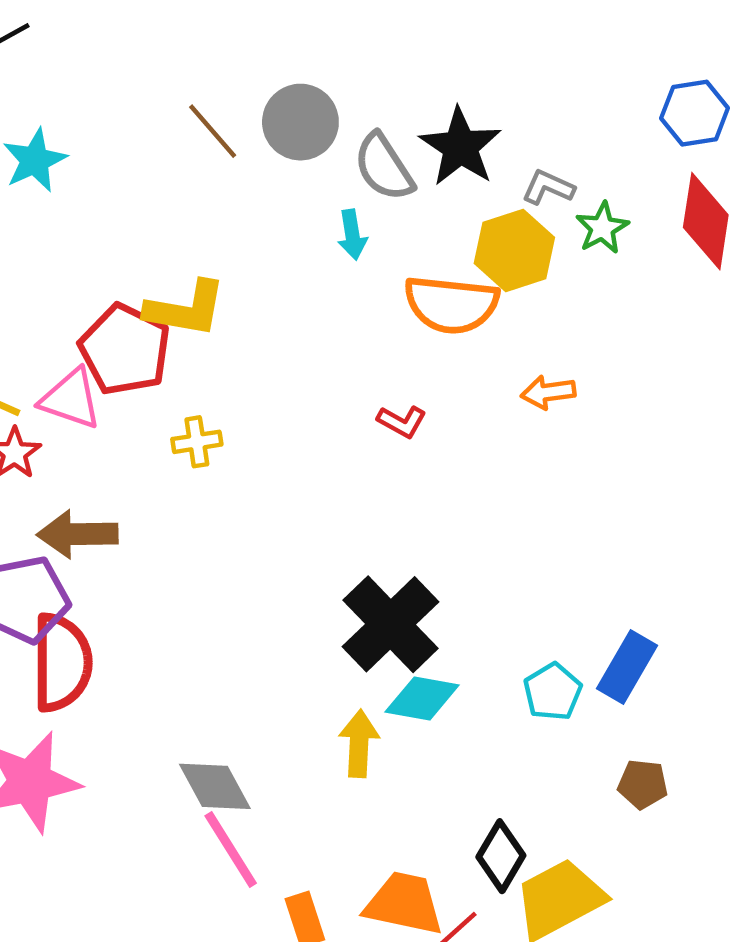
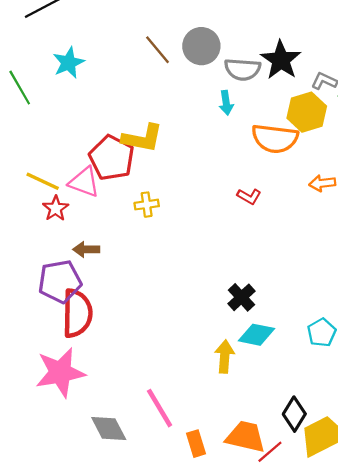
gray semicircle: (384, 167) -> (242, 69), turned -54
brown arrow: (78, 534) -> (86, 249), size x0.7
black cross: (391, 624) -> (241, 297), size x0.6
gray diamond: (215, 786) -> (109, 428), moved

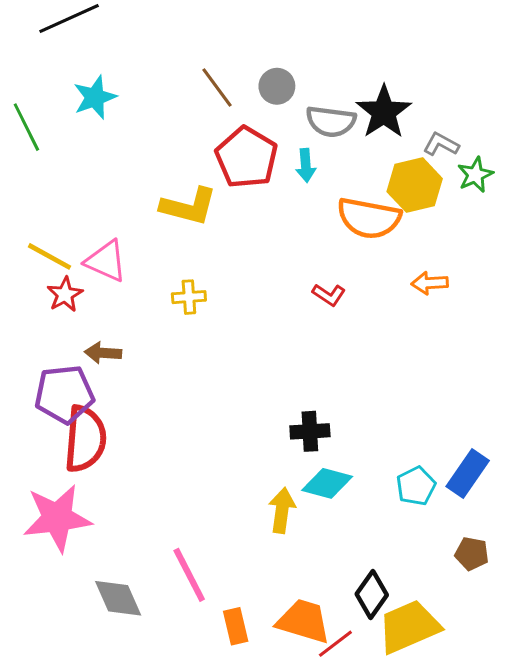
gray circle: (201, 46) -> (277, 86), size x0.7
red pentagon: (112, 158) -> (246, 157), moved
black cross: (241, 297) -> (310, 431), turned 36

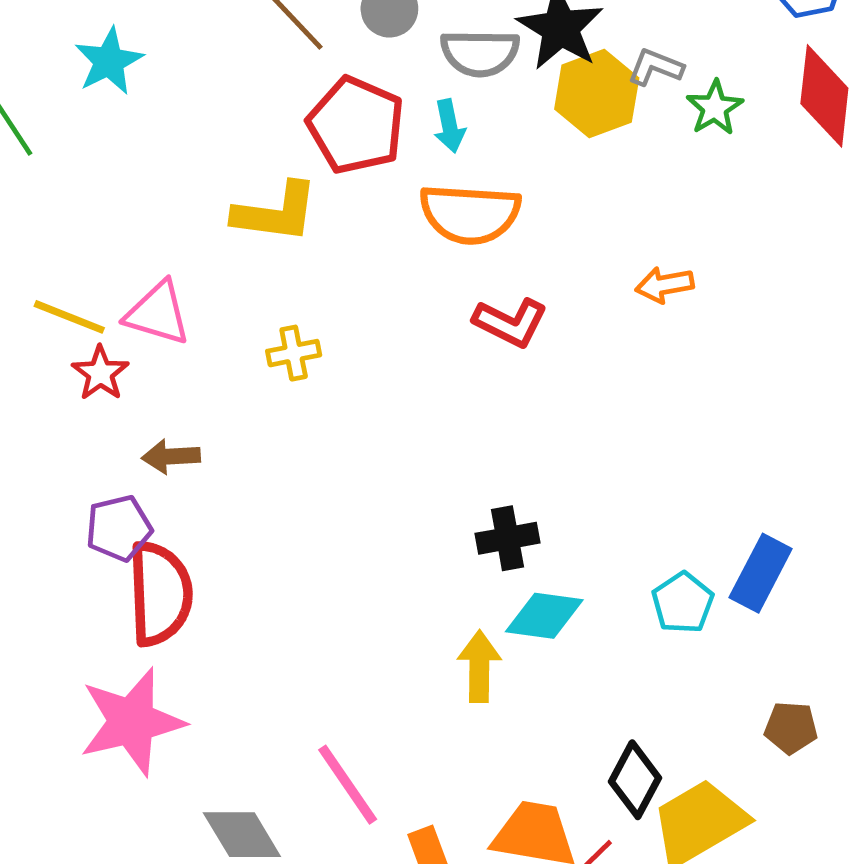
yellow hexagon: (415, 185) -> (597, 94), moved
orange semicircle: (369, 218) -> (470, 214), moved
red L-shape: (329, 295) -> (510, 322), size x1.4
purple pentagon: (64, 394) -> (119, 528), size x0.7
brown pentagon: (472, 554) -> (791, 728), moved

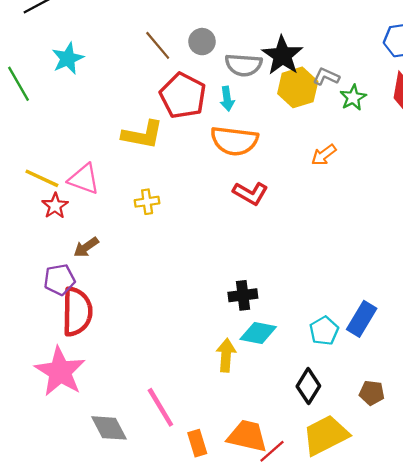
orange arrow: (665, 285) -> (324, 155), moved, turned -30
brown arrow: (171, 456) -> (86, 247), turned -35
pink star: (132, 722) -> (60, 372), turned -30
black diamond: (635, 780) -> (308, 386), moved

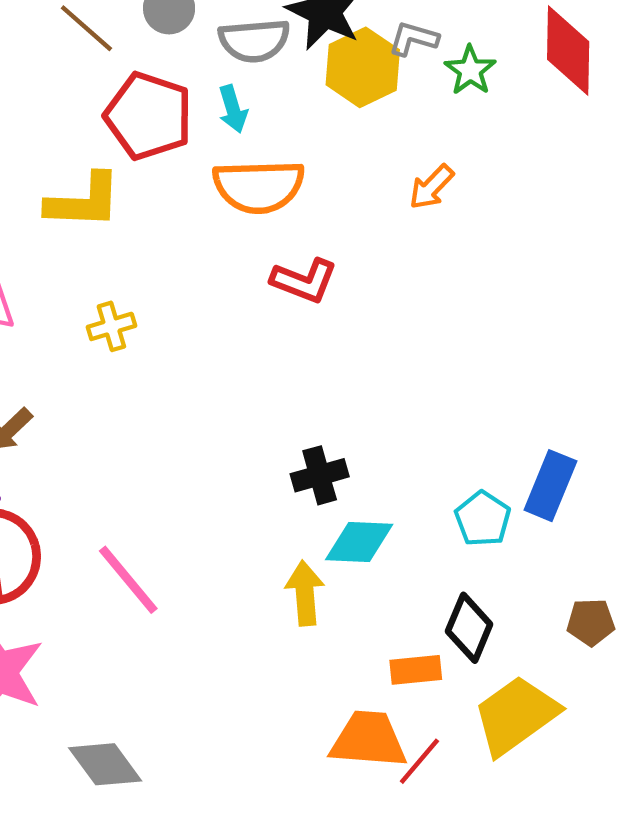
pink line: (160, 407) -> (128, 580), moved
orange rectangle: (197, 443) -> (416, 670), moved, turned -70

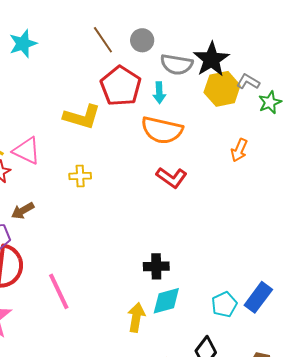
orange arrow: (431, 187) -> (239, 150), turned -35
cyan diamond: (359, 542) -> (166, 301), turned -32

